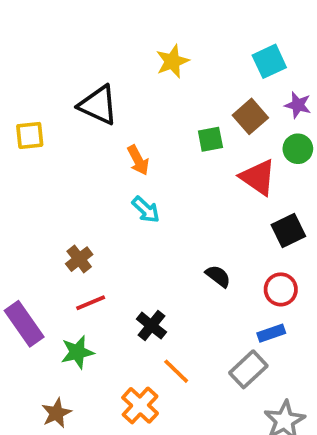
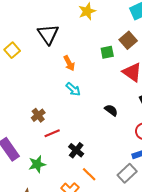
black triangle: (98, 105) -> (48, 34), turned 30
yellow square: (30, 135) -> (12, 50), turned -35
black semicircle: (218, 276) -> (111, 110), moved
red line: (91, 303) -> (52, 133), moved

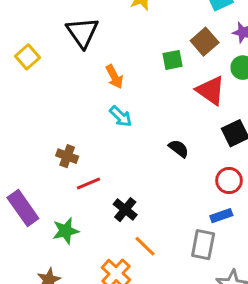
brown cross: (38, 115) -> (67, 156), turned -32
gray rectangle: (127, 173) -> (203, 245), turned -36

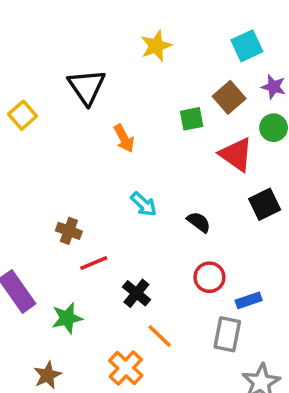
cyan arrow: (121, 116) -> (144, 204), moved
red circle: (229, 181) -> (209, 277), moved

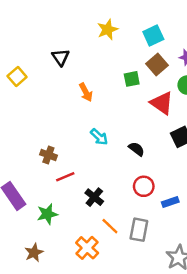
cyan square: (247, 46) -> (153, 36), moved
black triangle: (87, 87) -> (61, 57), size x0.7
gray rectangle: (227, 334) -> (139, 230), moved

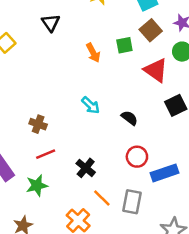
orange arrow: (86, 92) -> (93, 53), moved
red line: (65, 177) -> (46, 154), moved
blue rectangle: (170, 202) -> (164, 173), size x1.5

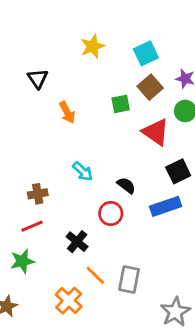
orange arrow: (93, 53) -> (67, 112), moved
brown cross: (38, 124) -> (38, 194), moved, turned -30
red circle: (137, 157) -> (111, 213), moved
blue rectangle: (164, 173) -> (166, 206), moved

